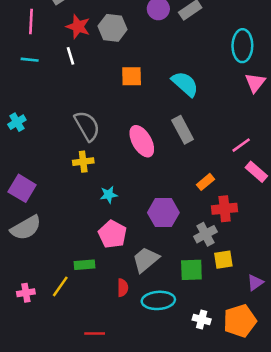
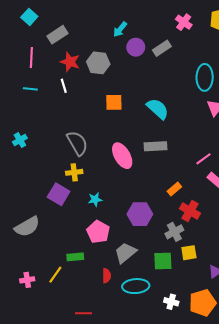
gray rectangle: (183, 130) -> (156, 146), turned -65
purple square: (22, 188) -> (59, 194), moved
red cross: (225, 209) -> (190, 211), turned 36

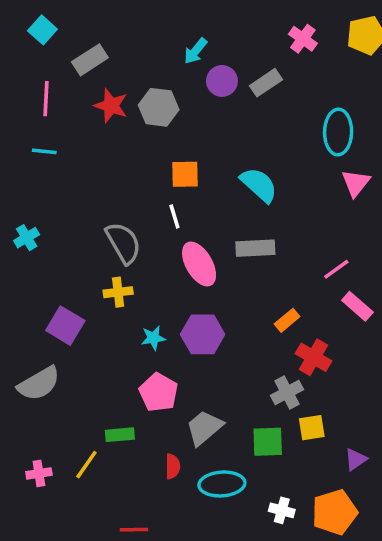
white line: (64, 86) -> (174, 216), moved
purple square: (59, 194) -> (65, 326), moved
purple hexagon: (140, 214) -> (203, 334), moved

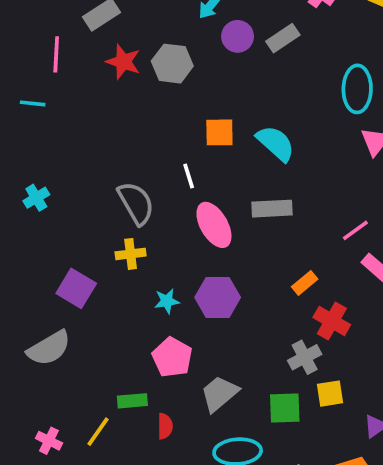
cyan line: (44, 151) -> (33, 103), moved
orange square: (185, 174) -> (219, 132), moved
red semicircle: (173, 466) -> (165, 426), moved
pink cross: (39, 473) -> (49, 441), turned 35

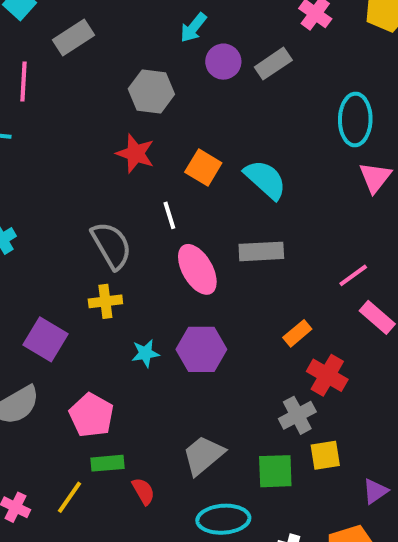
red star: (123, 62) -> (135, 153), moved
orange square: (219, 132) -> (203, 167), turned 32
pink pentagon: (172, 357) -> (91, 415), moved
red semicircle: (165, 426) -> (143, 491), turned -30

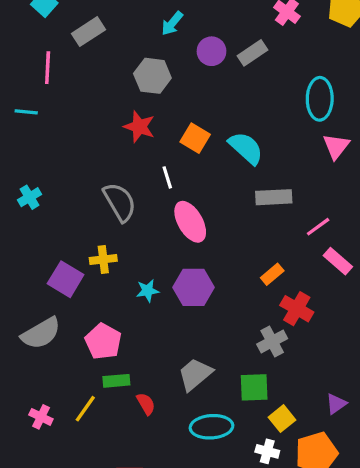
cyan arrow: (193, 28) -> (172, 23), moved
gray rectangle: (261, 251) -> (274, 197), moved
yellow cross: (105, 301) -> (103, 259), moved
yellow square: (325, 455) -> (282, 419), moved, turned -30

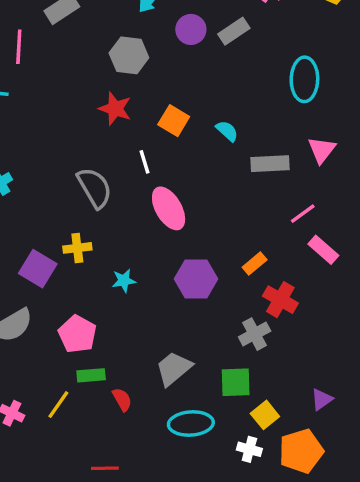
pink triangle: (336, 146) -> (322, 150), moved
cyan semicircle: (246, 148) -> (227, 131), size x0.6
gray rectangle: (274, 197) -> (270, 164), moved
purple hexagon: (193, 287) -> (196, 279), moved

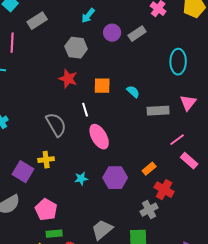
orange square: (174, 121) -> (102, 86), turned -30
cyan star: (124, 281) -> (81, 179), moved

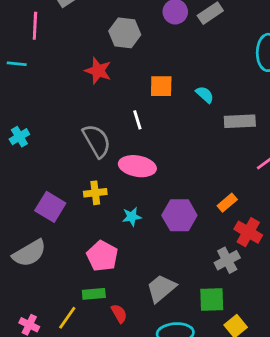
red star: (68, 79) -> (98, 71), moved
pink ellipse: (99, 137) -> (137, 166), moved, turned -50
yellow cross: (46, 160) -> (95, 193), moved
pink pentagon: (46, 210) -> (102, 256), moved

